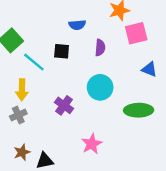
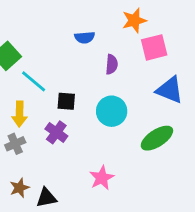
black square: (62, 51) -> (66, 101), moved
blue triangle: (149, 69) -> (170, 90), size x1.5
purple cross: (64, 105) -> (56, 132), moved
green ellipse: (139, 110) -> (157, 138), turned -32

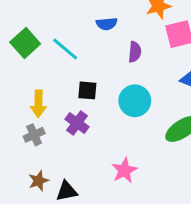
cyan line: (34, 81) -> (65, 49), moved

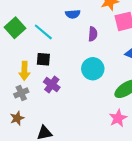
black square: (87, 90) -> (43, 59), moved
pink star: (124, 170) -> (118, 118), moved
brown star: (39, 181) -> (17, 118), moved

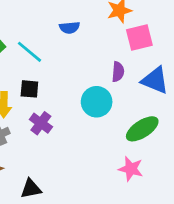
purple semicircle: (93, 34) -> (118, 72), moved
pink star: (118, 118) -> (131, 169), turned -30

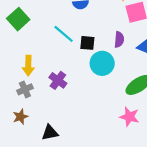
cyan line: (29, 52) -> (64, 34), moved
black square: (29, 89) -> (87, 43), moved

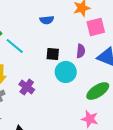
cyan line: (64, 34) -> (15, 46), moved

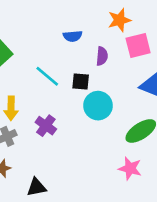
cyan line: (15, 46) -> (47, 76), moved
purple semicircle: (81, 51) -> (102, 56), moved

